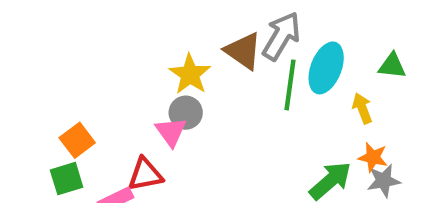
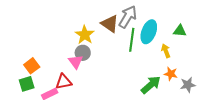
gray star: (384, 181) -> (188, 85), moved

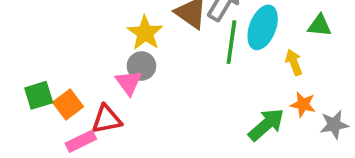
orange square: (32, 66) -> (68, 104), moved
green square: (27, 84) -> (39, 95), moved

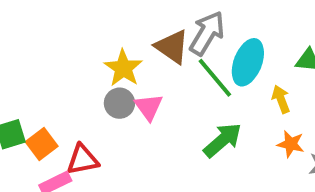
green line: (231, 42) -> (215, 78), turned -48
pink triangle: (129, 82) -> (149, 107), moved
green arrow: (266, 125) -> (223, 140), moved

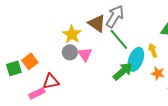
cyan ellipse: (248, 62) -> (136, 59), moved
orange square: (42, 144) -> (30, 61), moved

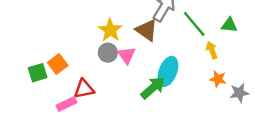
brown triangle: (97, 23) -> (147, 30), moved
green line: (119, 39) -> (194, 24), moved
cyan ellipse: (136, 59) -> (168, 71), moved
green arrow: (123, 71) -> (153, 88), moved

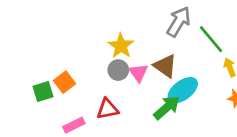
brown triangle: (147, 30) -> (165, 66), moved
cyan ellipse: (168, 71) -> (183, 90), turned 32
red triangle: (84, 89) -> (107, 109), moved

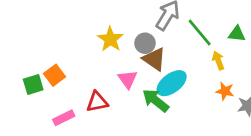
gray circle: (118, 70) -> (145, 43), moved
pink triangle: (138, 73) -> (128, 79), moved
green arrow: (167, 108) -> (156, 100), turned -100

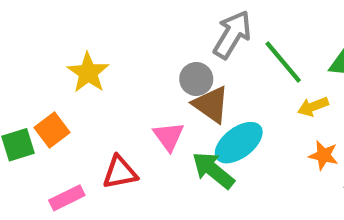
yellow star: (110, 39) -> (88, 73), moved
yellow arrow: (218, 61) -> (313, 107), turned -90

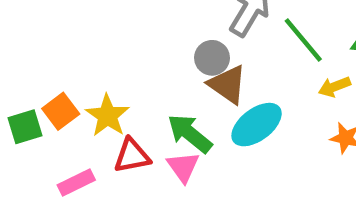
yellow star: (88, 73) -> (107, 116), moved
pink triangle: (169, 136) -> (183, 167), moved
green arrow: (213, 170) -> (190, 133), moved

